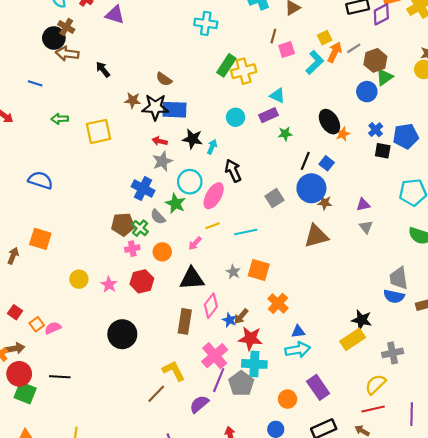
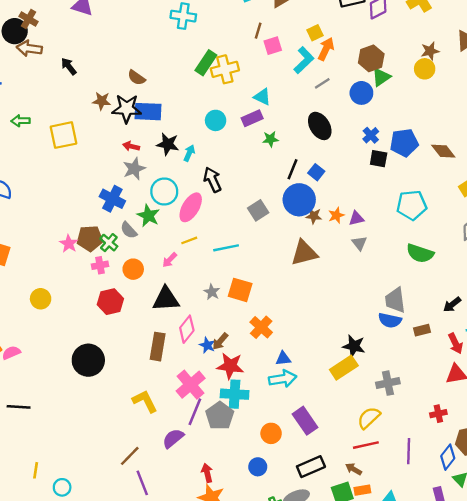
gray line: (354, 48) -> (322, 83), moved
orange star: (343, 134) -> (336, 215), moved
pink star: (109, 285) -> (69, 244), moved
brown line: (156, 394) -> (130, 456), moved

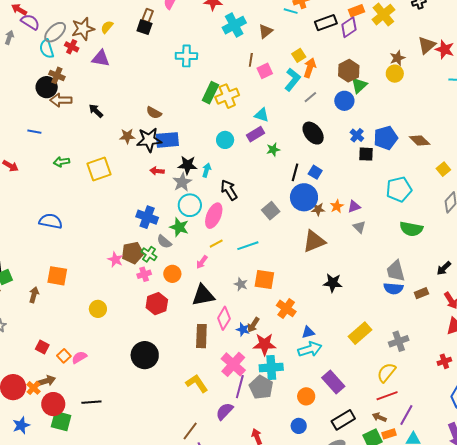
gray star: (134, 169) -> (182, 182), moved
black star: (354, 346) -> (333, 283), moved
purple line: (409, 451) -> (406, 415), moved, turned 35

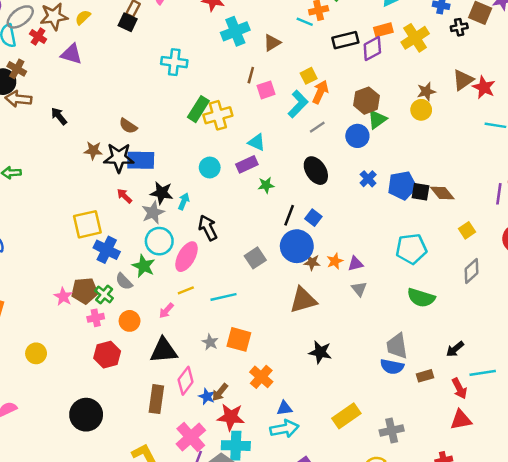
black square: (366, 154) -> (421, 192), moved
yellow square: (99, 169) -> (87, 224), moved
red arrow: (157, 171) -> (124, 196), turned 32

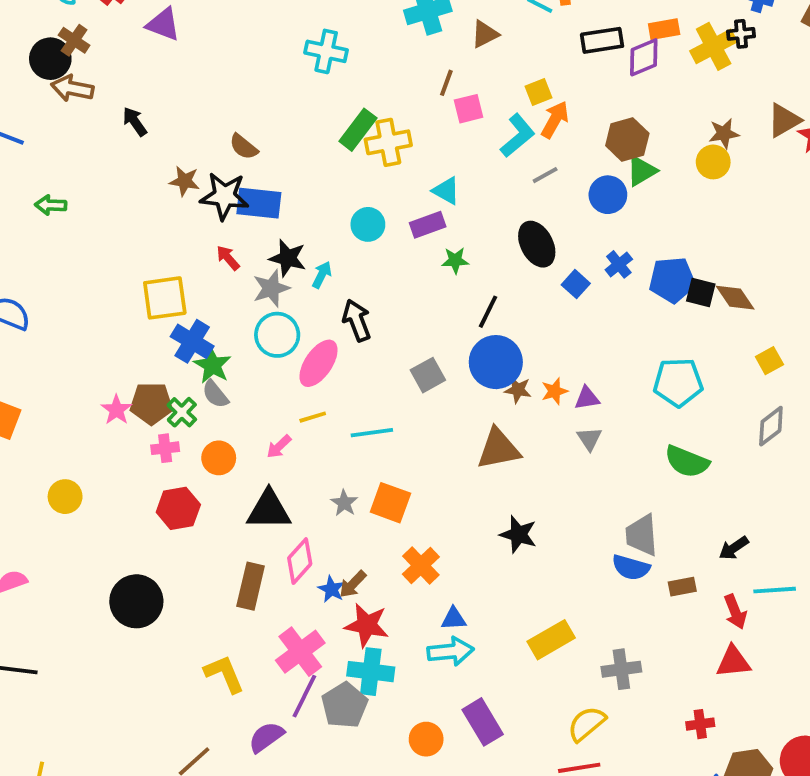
black cross: (459, 27) -> (741, 34), moved
blue square: (313, 218) -> (576, 284), moved
green star: (144, 266) -> (212, 365), moved

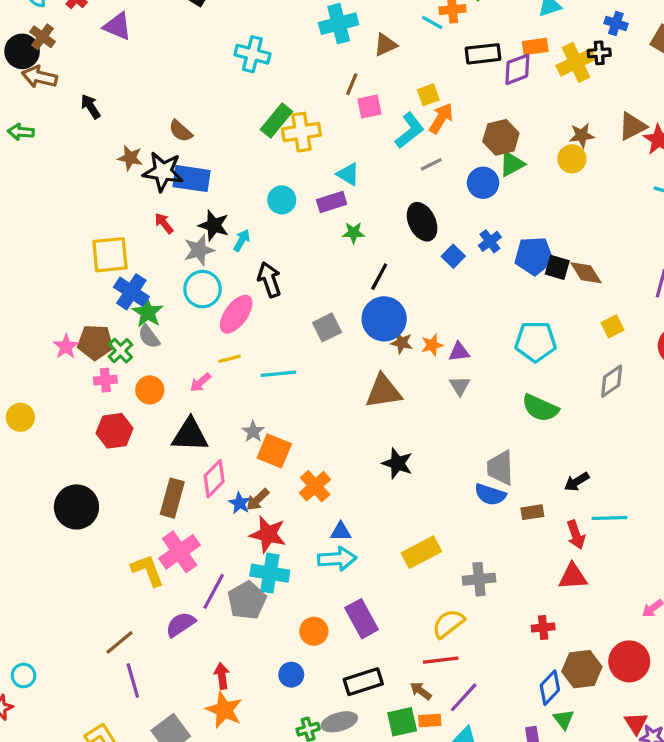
green arrow: (51, 205) -> (21, 132), moved
orange square: (390, 503) -> (274, 451), moved
pink cross: (300, 652) -> (180, 552), moved

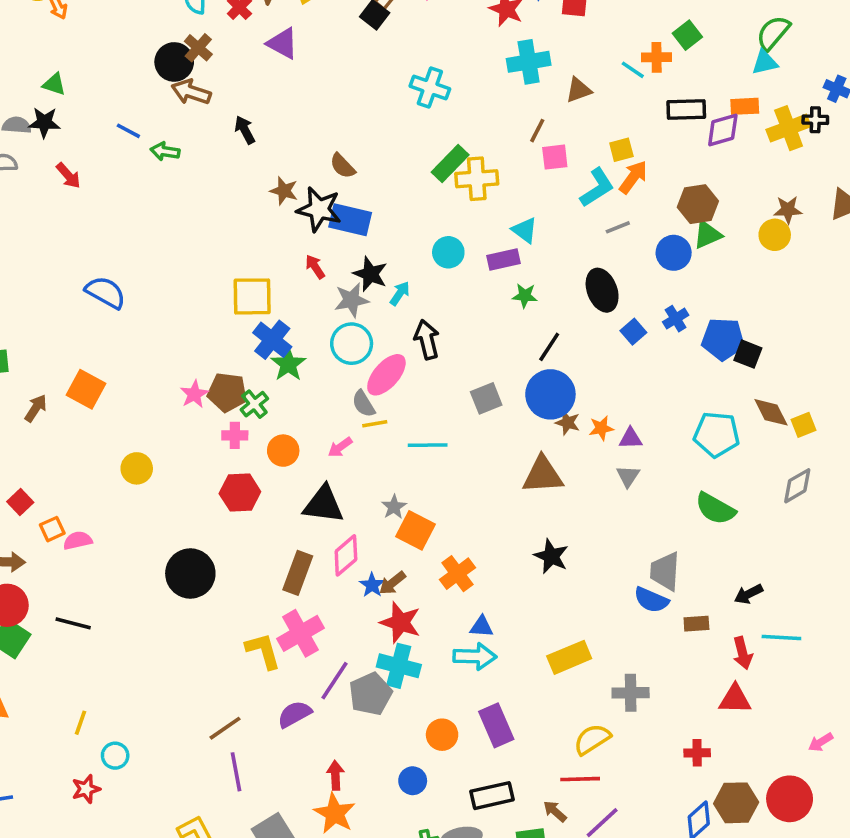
brown diamond: (586, 273) -> (771, 412), moved
gray semicircle: (149, 337) -> (364, 404), moved

